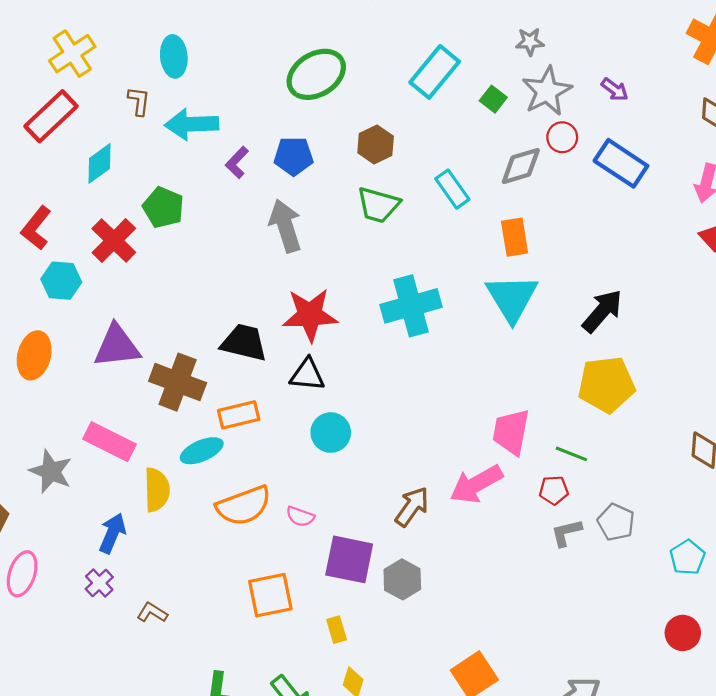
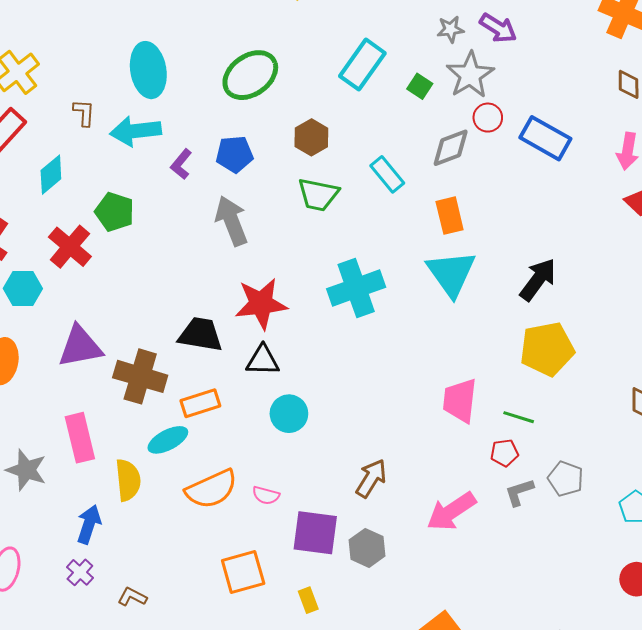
cyan ellipse: (174, 56) -> (148, 70), moved, size x1.4
purple arrow: (615, 89) -> (498, 28), moved, size x1.4
pink rectangle: (110, 442) -> (80, 438), turned 54
pink arrow: (476, 484) -> (451, 511), moved

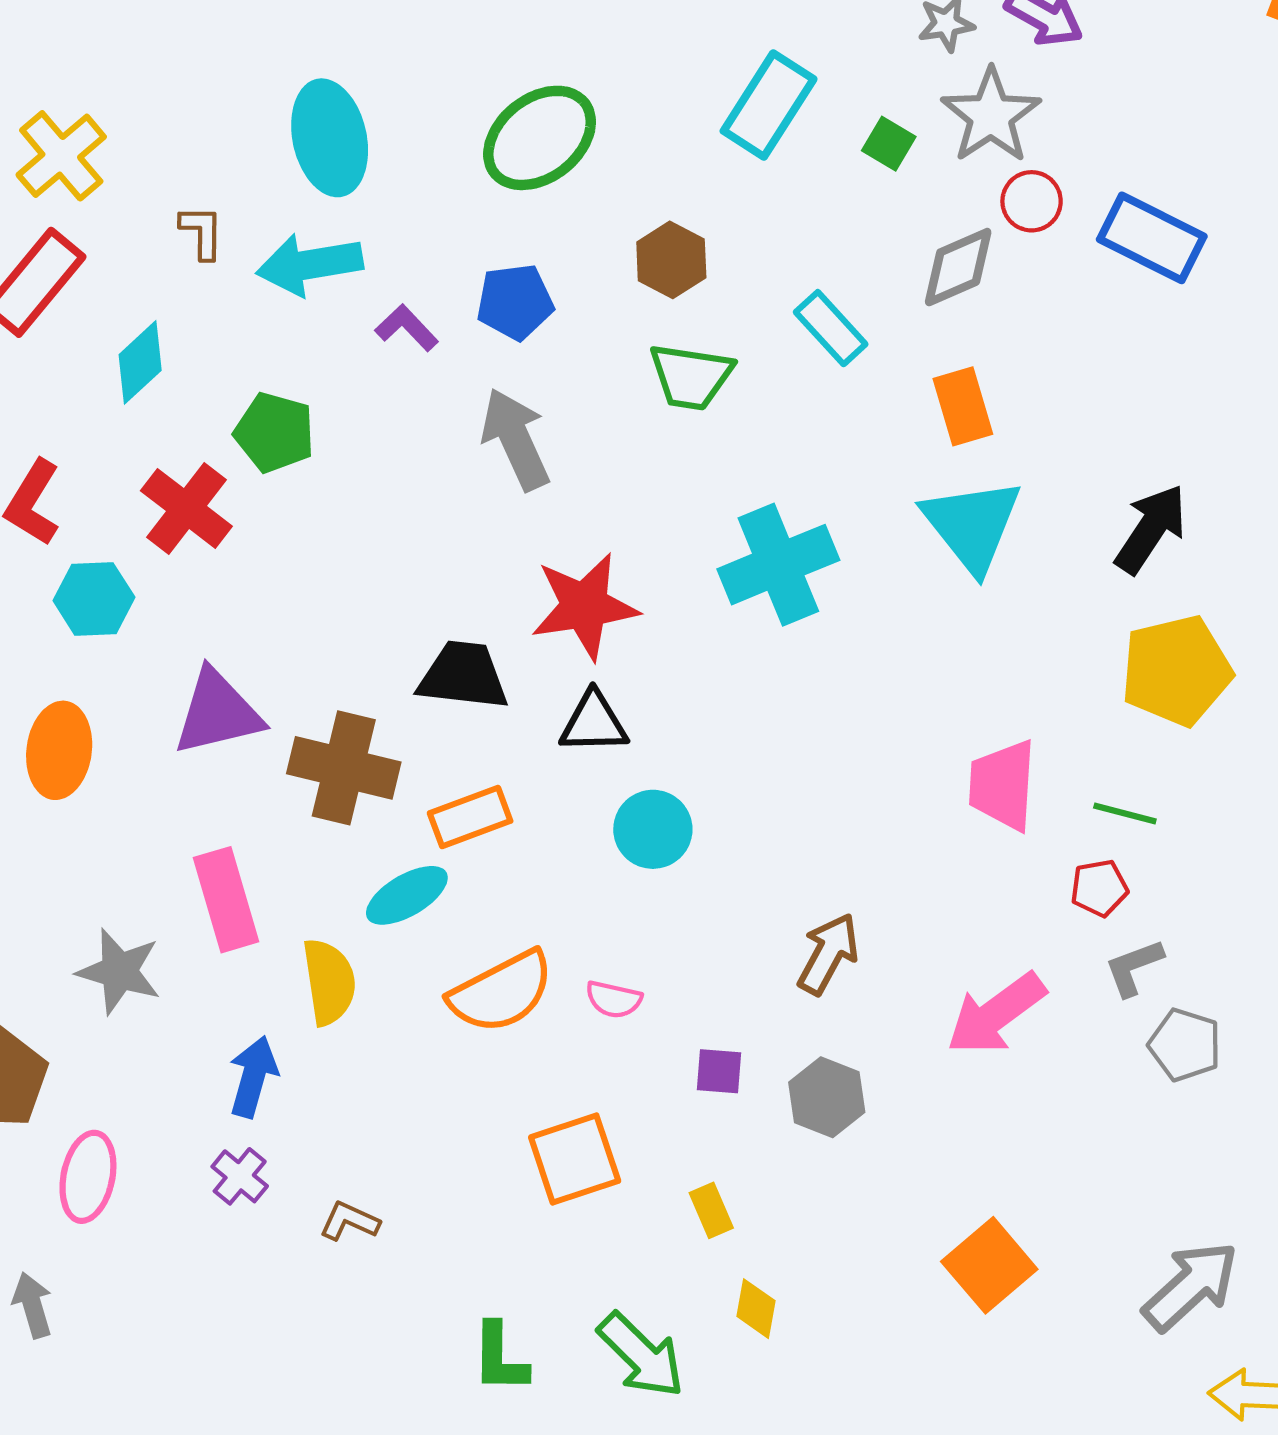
purple L-shape: (181, 164) -> (407, 328), turned 100
gray pentagon: (566, 479) -> (1185, 1045), moved
purple square: (315, 533) -> (719, 1071), size x0.5

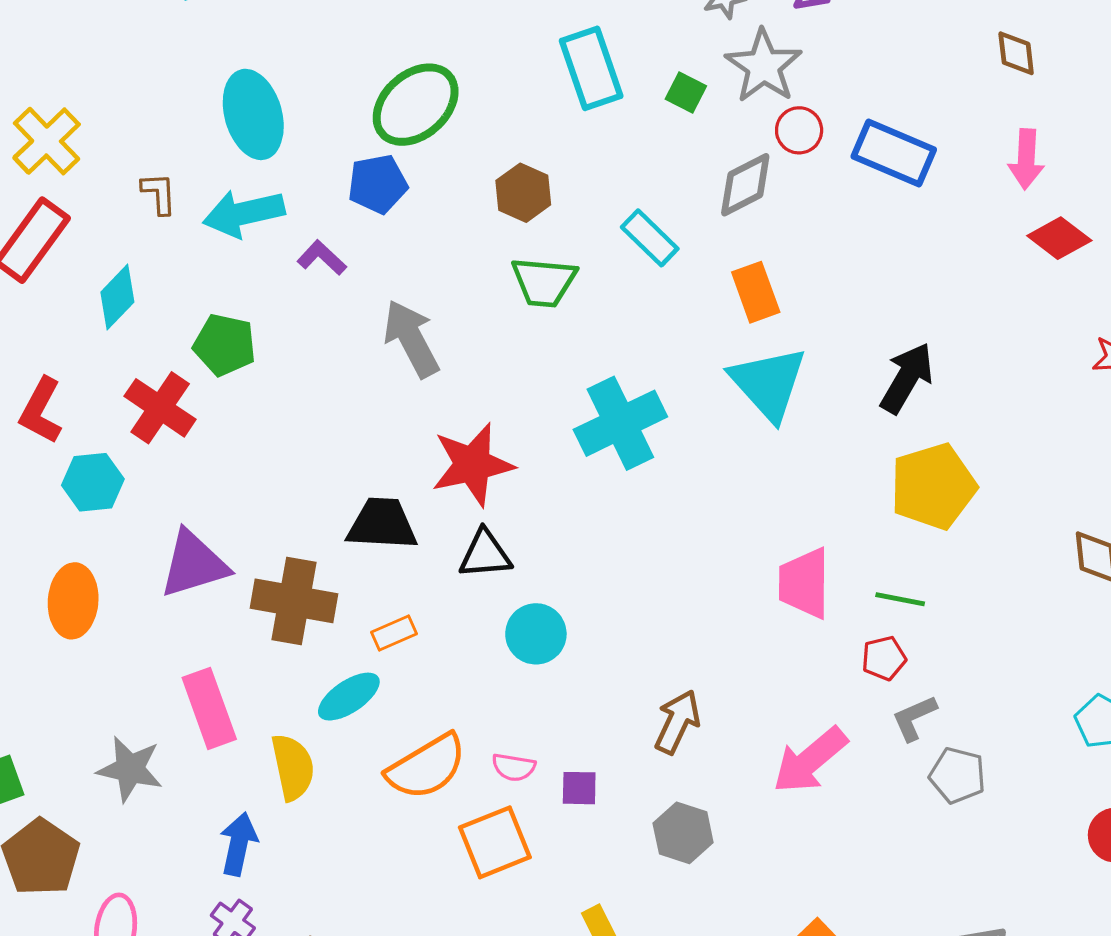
cyan rectangle: (769, 105) -> (591, 68), turned -48
blue pentagon: (515, 302) -> (378, 184), moved
orange rectangle: (470, 817) -> (394, 633), size x0.7
purple square: (719, 1071) -> (579, 788), moved
orange square: (575, 1159) -> (495, 842), moved

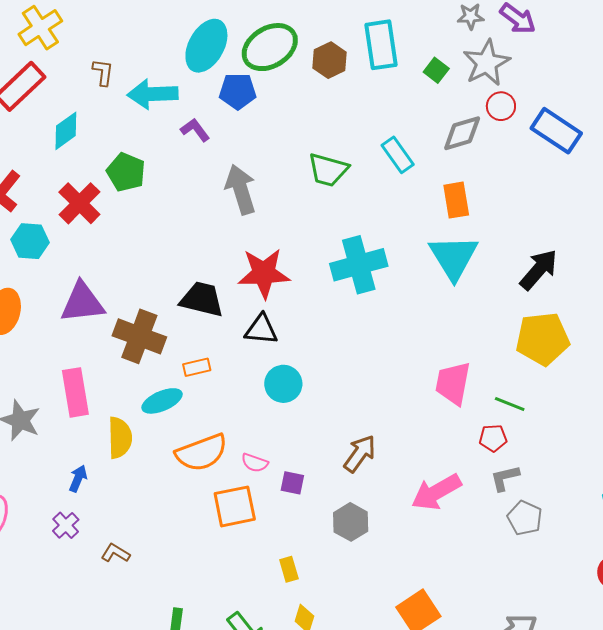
cyan ellipse: (253, 114) -> (206, 46), moved, turned 34
brown hexagon: (523, 193) -> (330, 60), moved
blue arrow: (239, 844) -> (78, 479), size x0.7

